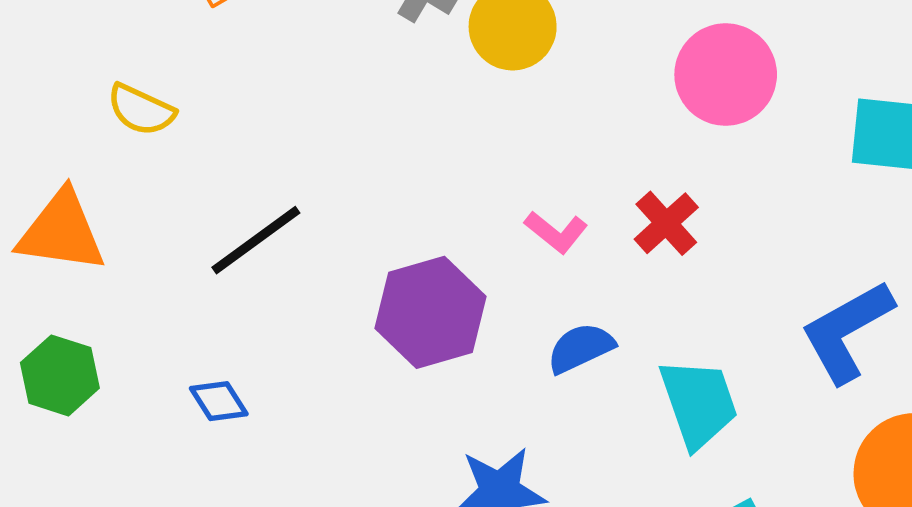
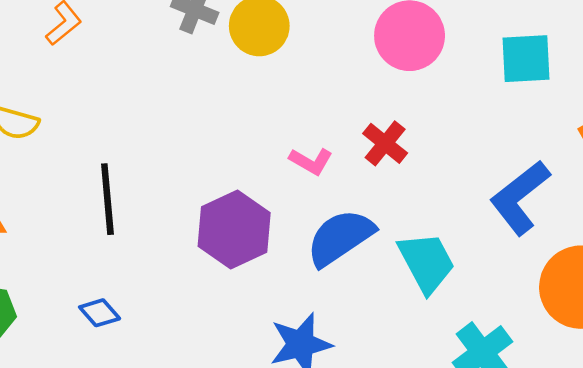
black line: (256, 240) -> (107, 199), turned -50
blue semicircle: (581, 348) -> (340, 238), size x1.5

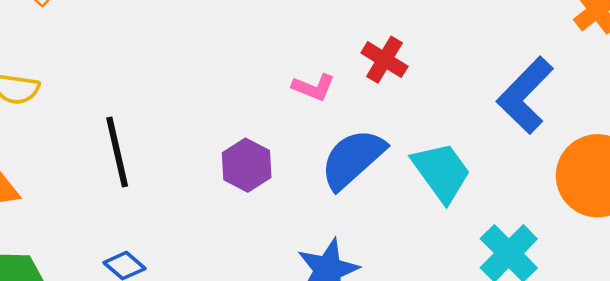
purple hexagon: (234, 229) -> (247, 165), size x0.7

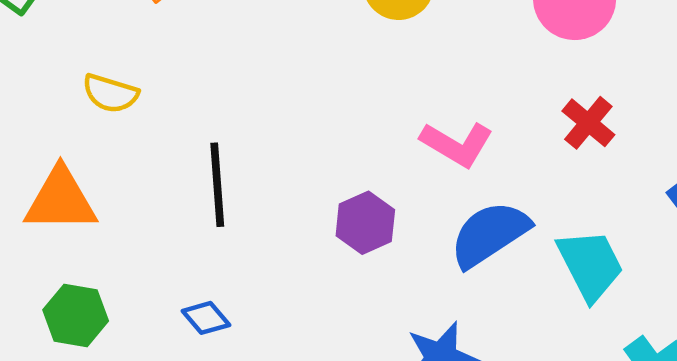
red cross: (385, 60) -> (588, 123), moved
pink L-shape: (314, 87) -> (457, 144), size x1.4

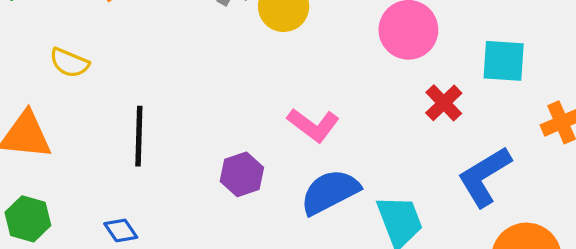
red cross: (588, 123) -> (444, 103), moved

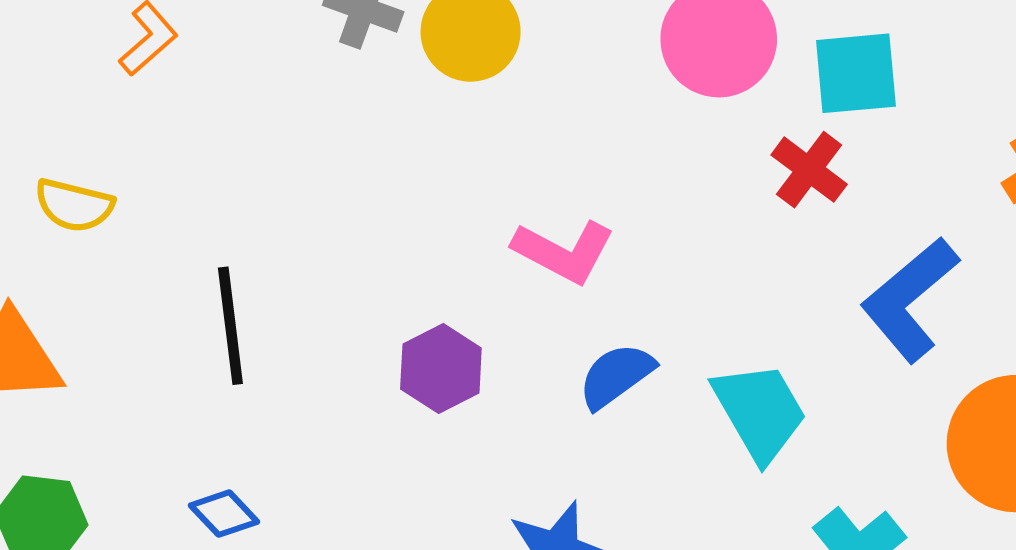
cyan square: (504, 61) -> (856, 73), moved
blue semicircle: (330, 192) -> (616, 376), size x0.7

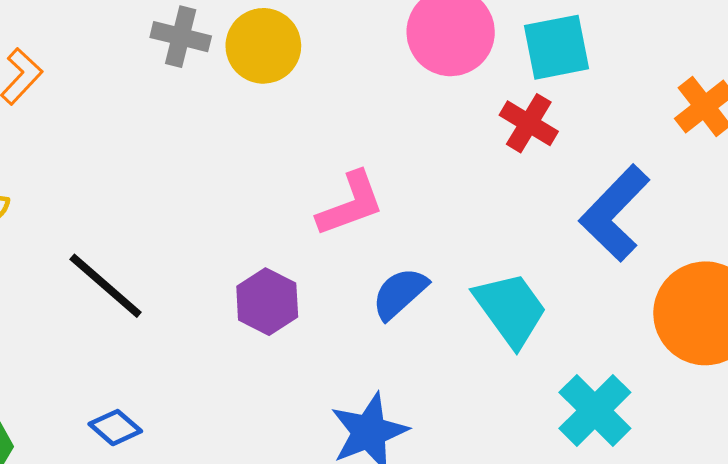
pink L-shape: (564, 252) -> (350, 204), turned -42
black line: (230, 326) -> (106, 286), turned -36

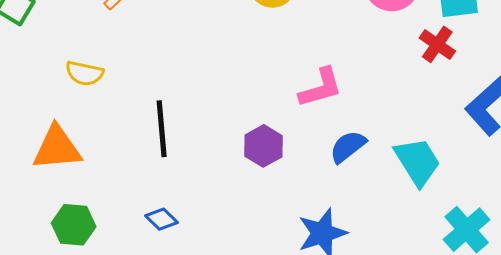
black line: (106, 286) -> (162, 129), turned 40

